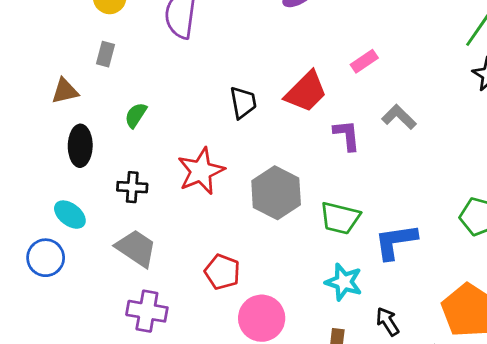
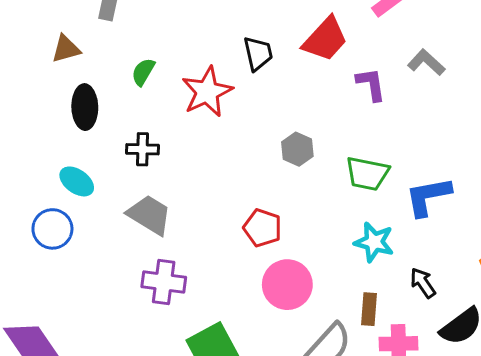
red star: (201, 171) -> (207, 92), moved
gray hexagon: (276, 193) -> (297, 149), size x0.6
red pentagon: (222, 272) -> (262, 228), moved

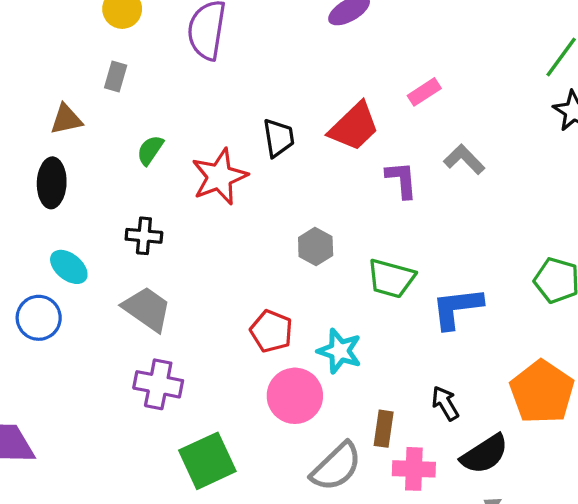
black ellipse: (85, 107) -> (52, 183), moved
cyan star: (374, 242) -> (340, 351), moved

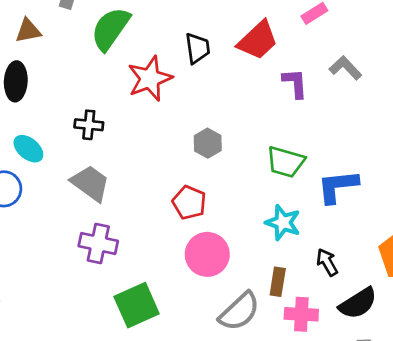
green semicircle: (150, 150) -> (110, 29), moved, size x1.8
gray hexagon: (316, 246) -> (208, 143), moved
cyan star: (340, 351) -> (283, 223), moved

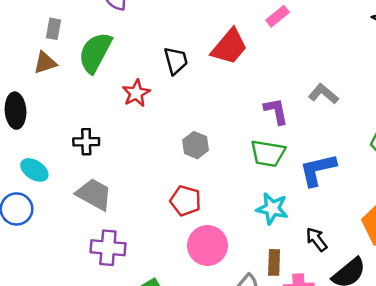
brown triangle: (28, 31) -> (45, 63), moved
gray L-shape: (345, 68) -> (323, 94), moved
red star: (150, 79) -> (136, 93), size x0.7
purple L-shape: (295, 83) -> (276, 111), moved

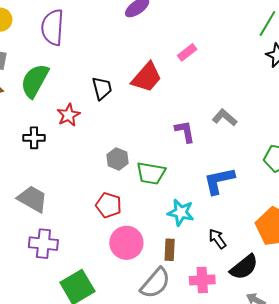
black cross: (86, 142) -> (34, 138), moved
green trapezoid: (268, 153) -> (151, 173), moved
brown rectangle: (274, 262) -> (170, 250), moved

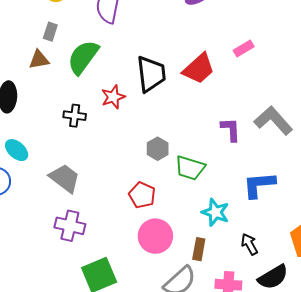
black trapezoid: (102, 88) -> (151, 74), size x1.5
gray L-shape: (225, 118) -> (273, 121), size x1.5

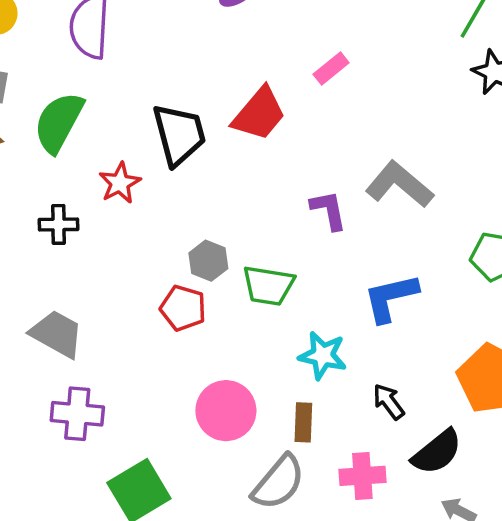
red pentagon: (142, 195) -> (183, 308), moved

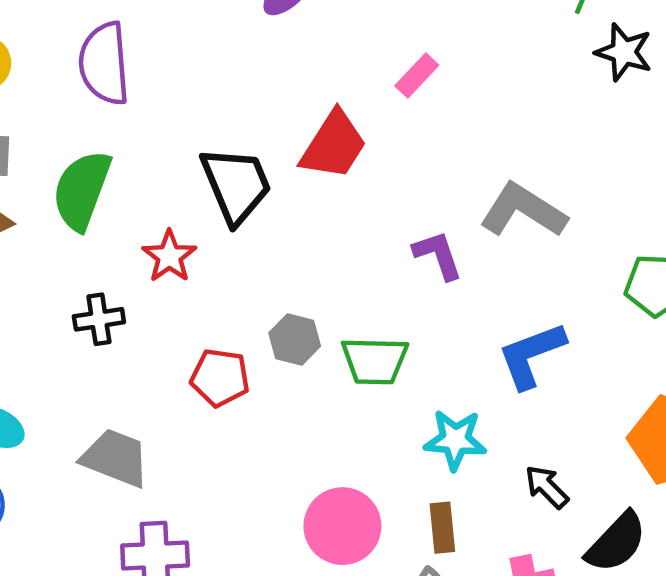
red pentagon: (183, 308) -> (220, 378), moved

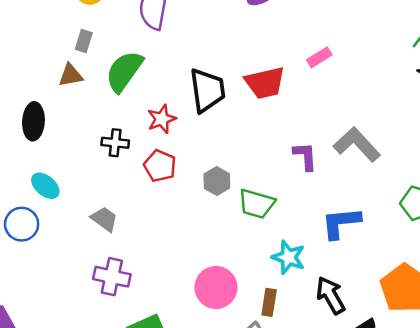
red trapezoid: (334, 145) -> (265, 83), turned 30
red pentagon: (220, 378) -> (160, 166), moved
gray trapezoid: (115, 458) -> (104, 219), size x0.7
black arrow: (547, 487) -> (331, 295), size x1.4

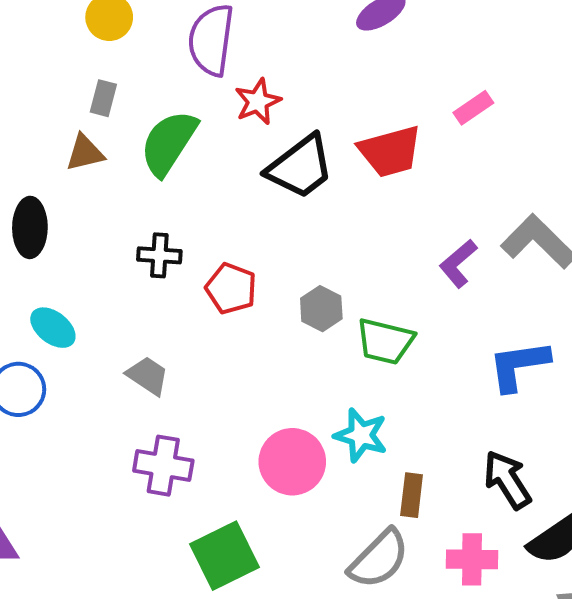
black trapezoid: (207, 90) -> (300, 167), turned 63
red star: (162, 119) -> (258, 102), moved
purple L-shape: (305, 156) -> (458, 264), turned -124
cyan star: (288, 257) -> (361, 435), moved
pink circle: (216, 287) -> (292, 462), moved

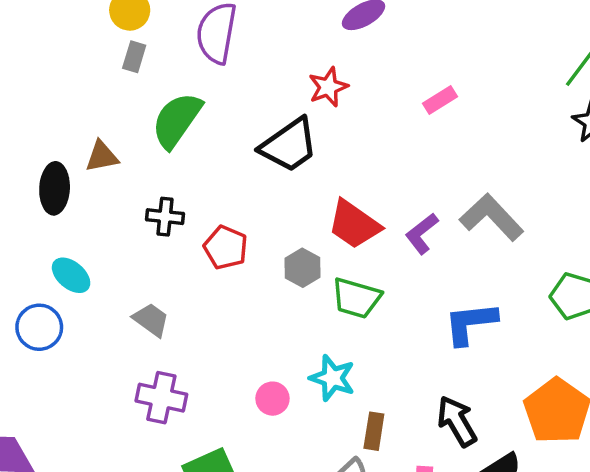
gray rectangle: (103, 98) -> (134, 57), moved
red star: (258, 102) -> (328, 87), moved
red trapezoid: (390, 151) -> (354, 224), moved, turned 48
brown triangle: (85, 153) -> (102, 156), moved
pink circle: (292, 462) -> (272, 399), size x0.6

